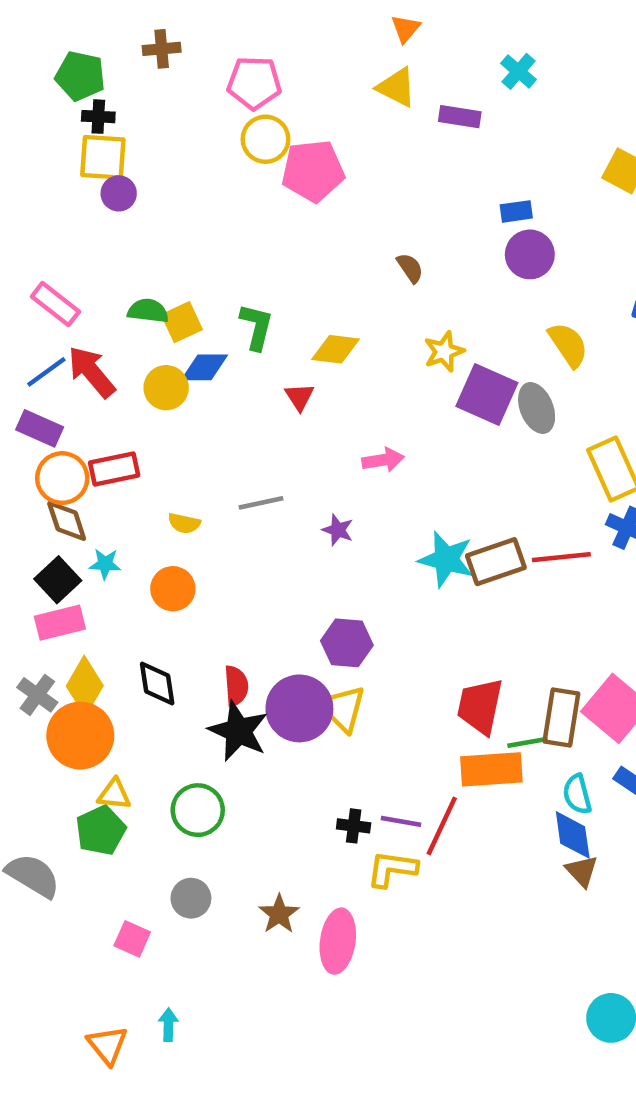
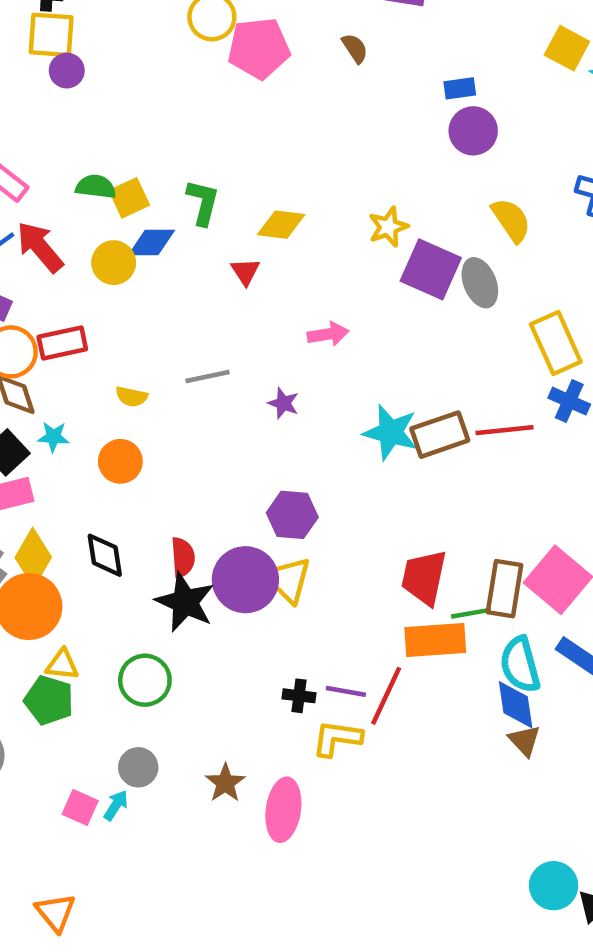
brown semicircle: (410, 268) -> (355, 48), moved
cyan semicircle: (577, 794) -> (520, 665), size x1.4
green pentagon: (101, 830) -> (49, 700), turned -30
cyan arrow: (168, 1025) -> (116, 805), moved, turned 32

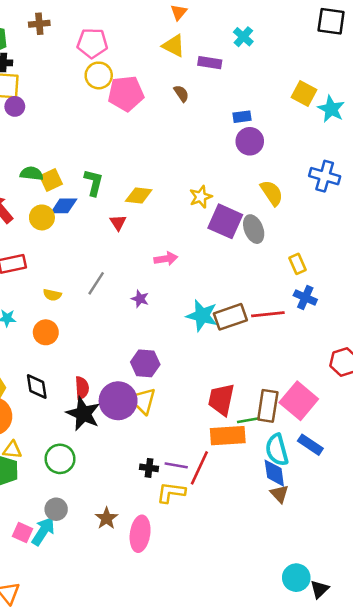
yellow rectangle: (556, 343) -> (298, 264), size x0.6
gray line: (207, 376) -> (96, 283), turned -45
cyan arrow: (116, 805) -> (43, 531), size x1.6

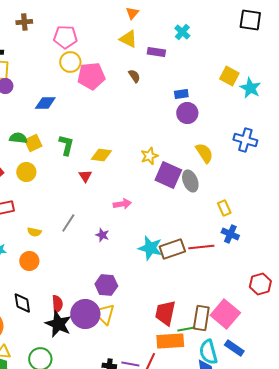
blue diamond: (64, 206) -> (45, 103), moved

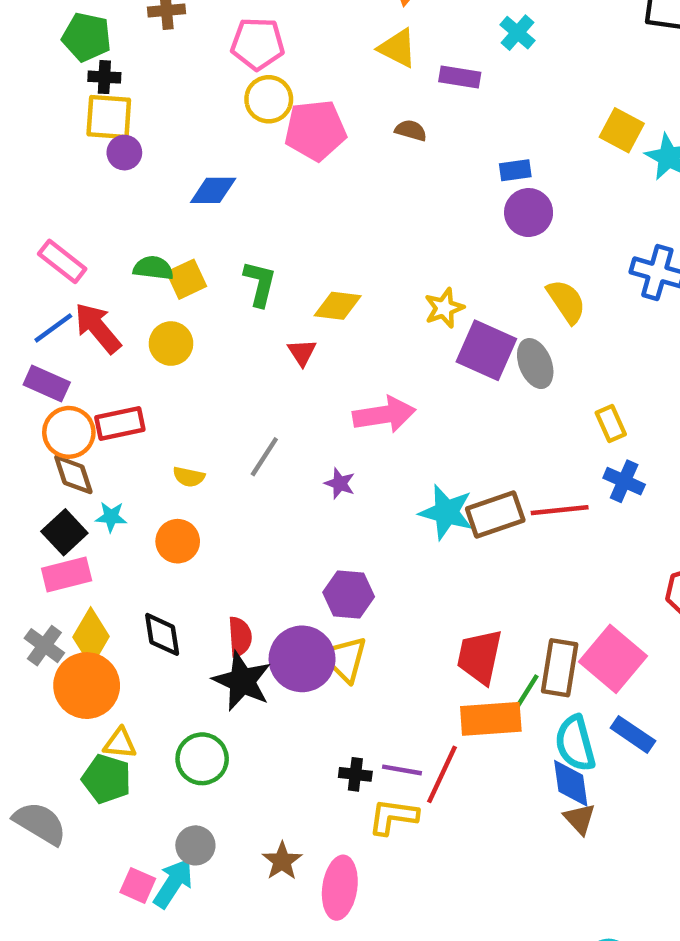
brown semicircle: (134, 76) -> (411, 130), turned -40
pink arrow: (122, 204) -> (384, 415), size x1.5
green line: (186, 329) -> (526, 692), turned -48

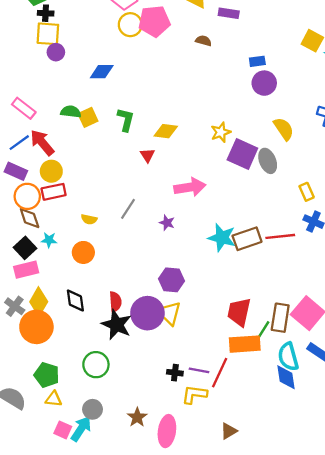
pink pentagon: (315, 130) -> (154, 21), moved
yellow circle: (171, 344) -> (51, 171), moved
yellow triangle: (120, 743) -> (54, 399), moved
brown triangle: (580, 819) -> (229, 431), moved, turned 42

